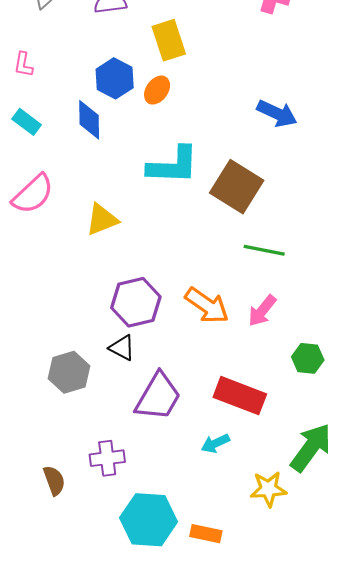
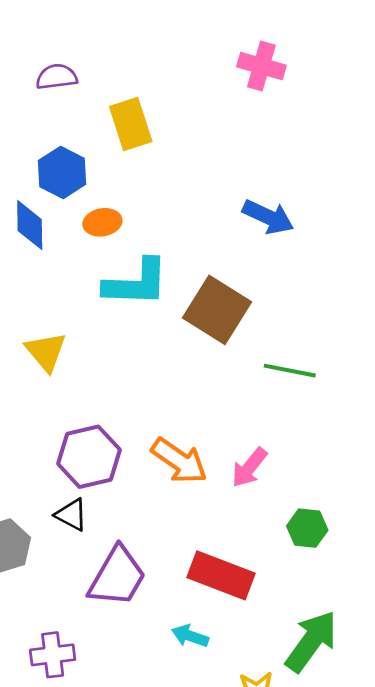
orange ellipse: (157, 90) -> (102, 222), moved, turned 44
yellow triangle: (102, 219) -> (46, 352), turned -48
green line: (264, 250) -> (290, 371), moved
cyan arrow: (215, 443) -> (190, 636), turned 44

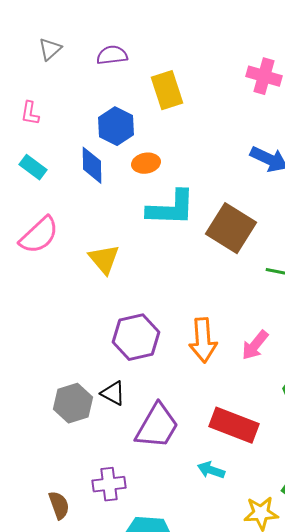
pink cross: (261, 66) -> (264, 76), moved
orange arrow: (179, 461) -> (203, 340), turned 51
black triangle: (71, 515) -> (113, 393), moved

